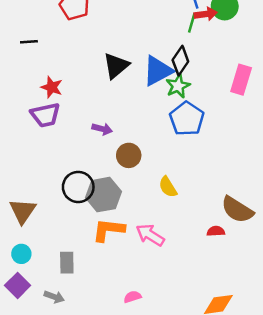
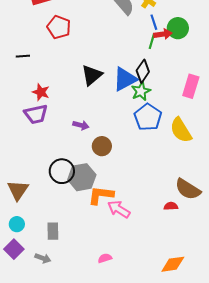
yellow semicircle: (168, 187) -> (181, 130), moved, size x1.5
orange L-shape: (108, 230) -> (101, 195), moved

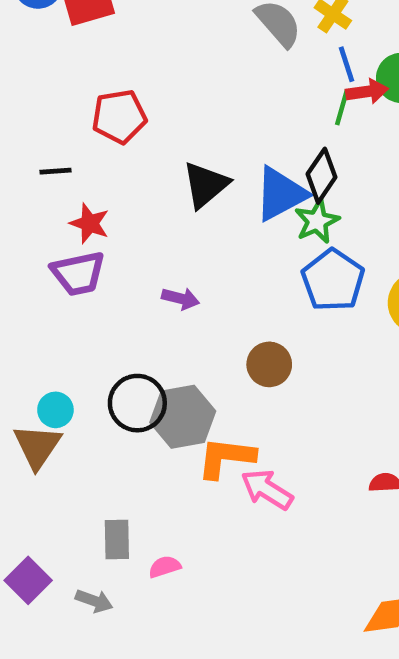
red pentagon: (59, 27) -> (119, 117), moved, turned -30
black line: (23, 56) -> (55, 171), moved
brown circle: (102, 146) -> (269, 364), moved
cyan circle: (17, 224) -> (55, 410), moved
pink semicircle: (105, 258) -> (165, 567), moved

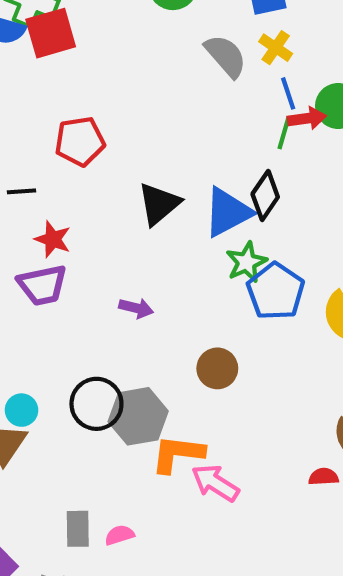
green star: (317, 221) -> (246, 262), moved
pink semicircle: (165, 567) -> (119, 535), moved

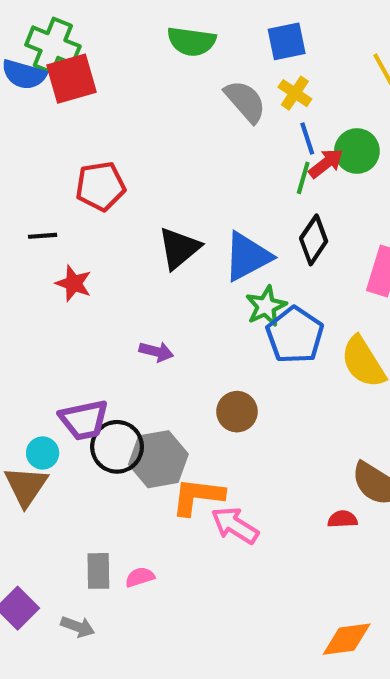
red arrow: (307, 118) -> (326, 163), turned -30
black diamond: (265, 196) -> (314, 240), moved
purple trapezoid: (42, 285) -> (84, 420), moved

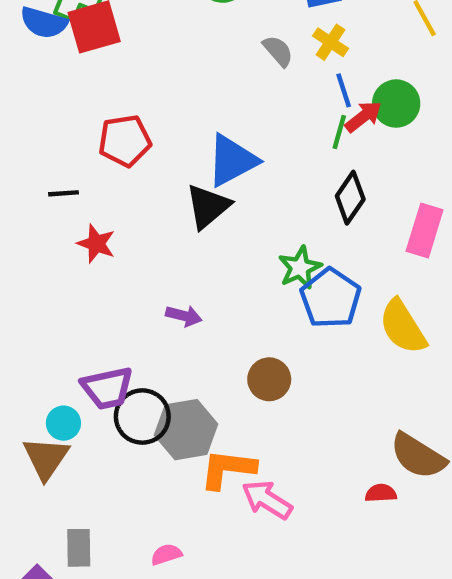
gray semicircle: (245, 101) -> (278, 51), size x0.7
blue triangle: (247, 256) -> (232, 160), moved
gray rectangle: (98, 571) -> (79, 548), moved

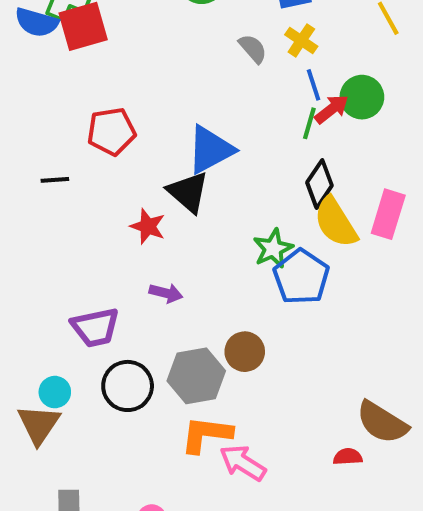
black triangle: (208, 206) -> (188, 192), turned -39
red star: (96, 244) -> (148, 226), moved
yellow semicircle: (403, 327) -> (336, 222), moved
purple trapezoid: (107, 388) -> (95, 327), moved
gray hexagon: (186, 430) -> (196, 376), moved

